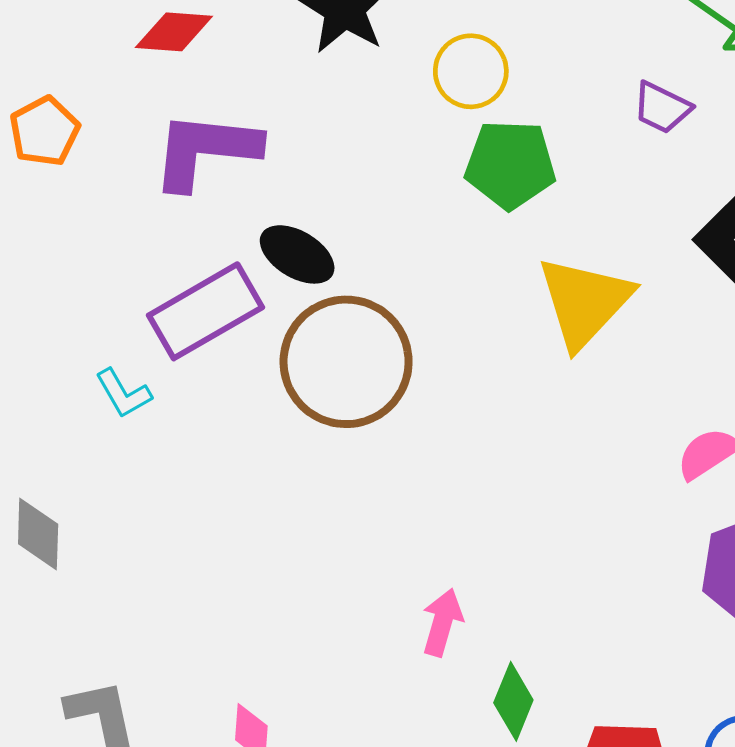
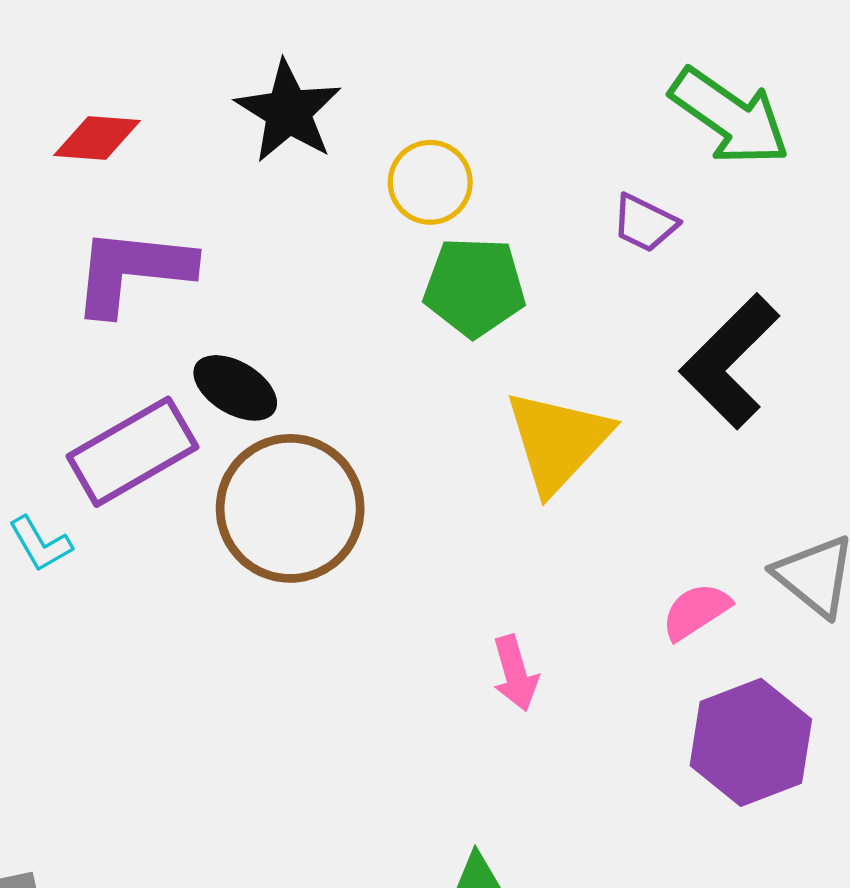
pink arrow: (442, 622) -> (515, 673), moved, turned 148

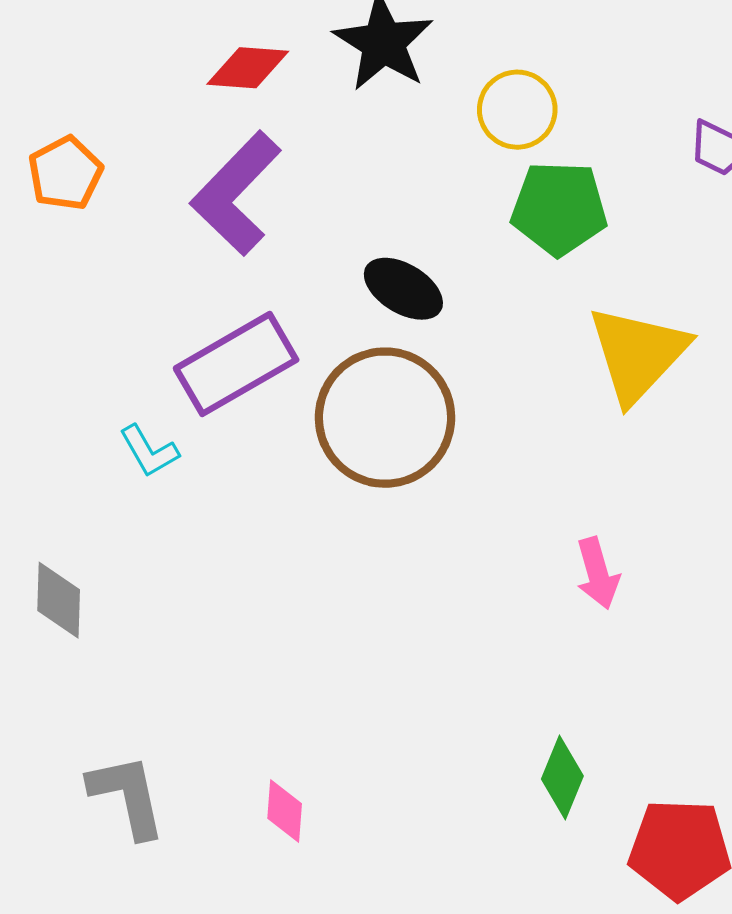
red diamond: (97, 138) -> (248, 68), moved
purple L-shape: (132, 271) -> (236, 193), turned -52
black ellipse: (235, 388) -> (403, 289), moved

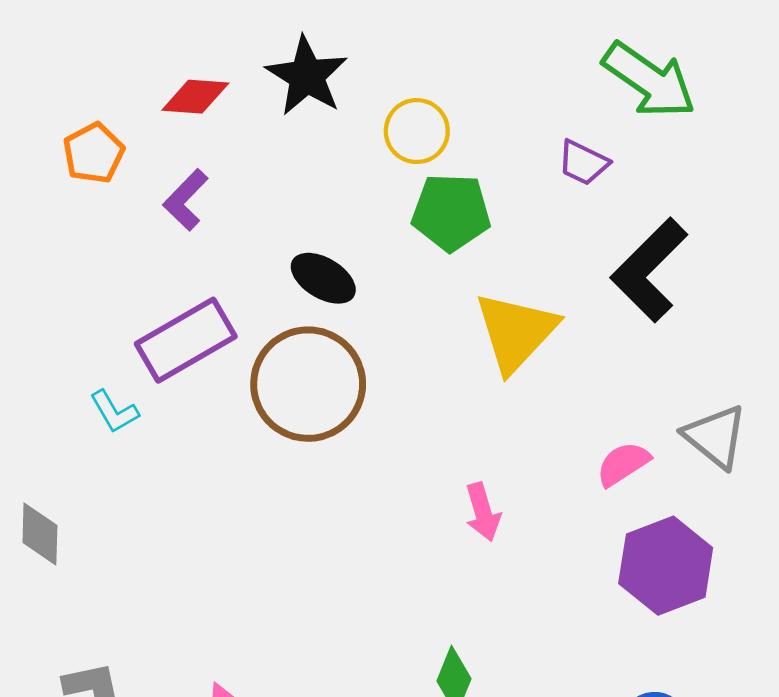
orange pentagon: (65, 173) -> (94, 153), moved
purple L-shape: (236, 193) -> (186, 200), size x0.6

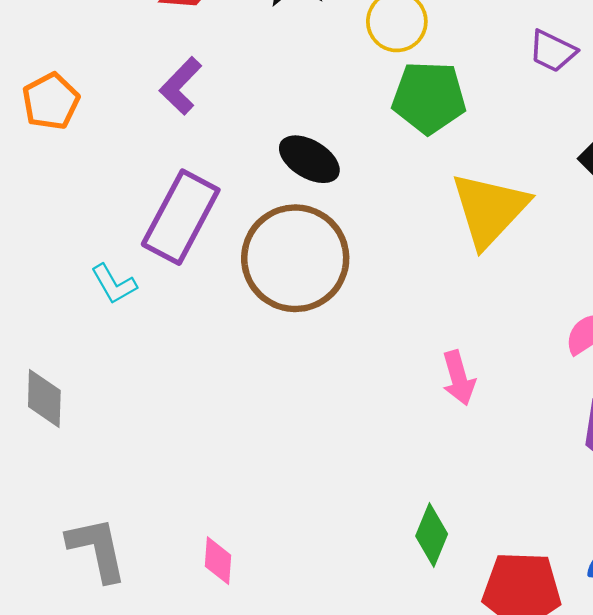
orange pentagon: (94, 153) -> (51, 101), moved
purple rectangle: (186, 340) -> (181, 217), turned -32

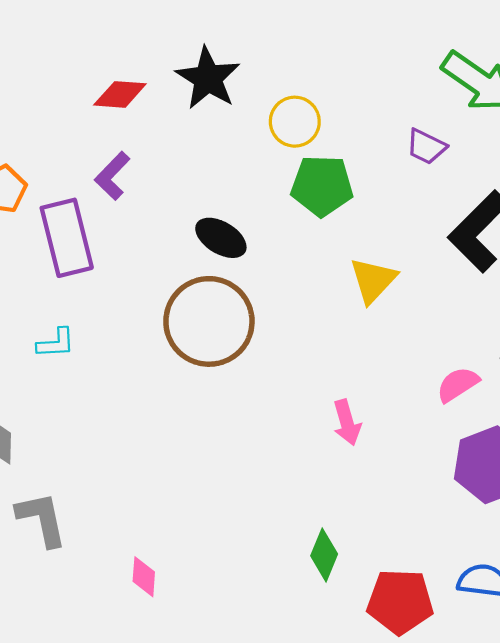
yellow triangle: (489, 209) -> (373, 280), size x0.7
purple rectangle: (181, 217) -> (67, 238), moved, turned -42
cyan L-shape: (114, 284) -> (56, 343), turned -63
gray L-shape: (97, 549) -> (42, 519), moved

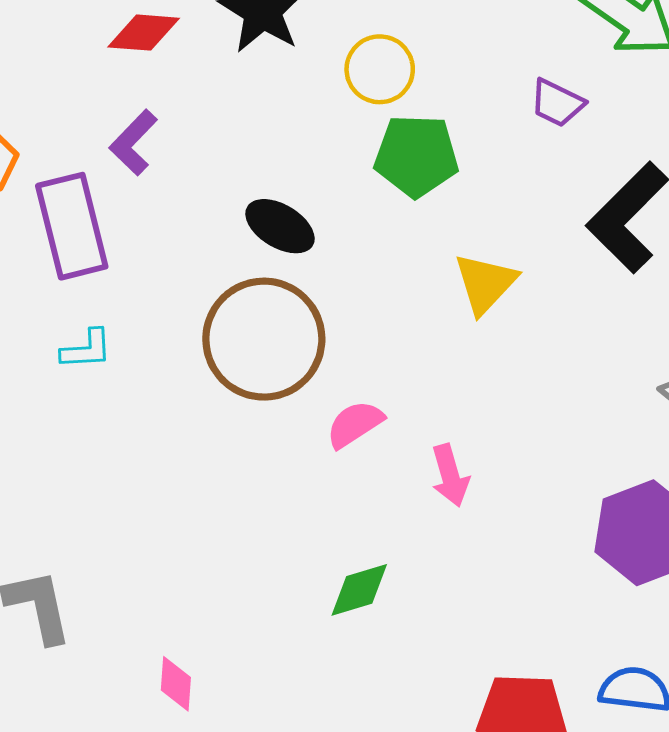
cyan L-shape: (56, 343) -> (86, 349), moved
pink semicircle: (458, 384) -> (355, 424), moved
green diamond: (324, 555) -> (359, 590), moved, turned 51

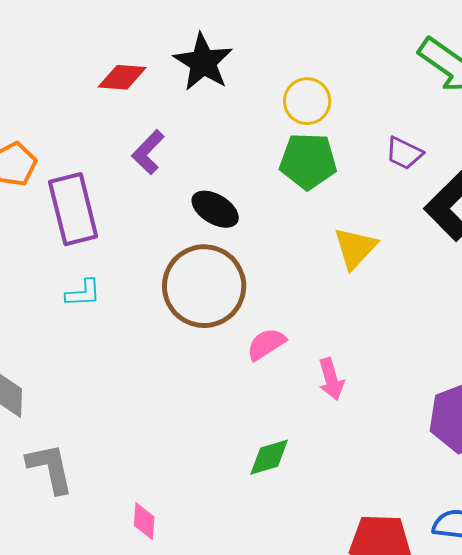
yellow circle: (380, 69) -> (307, 101), moved
purple trapezoid: (557, 103) -> (404, 153), moved
purple L-shape: (133, 143) -> (148, 152), moved

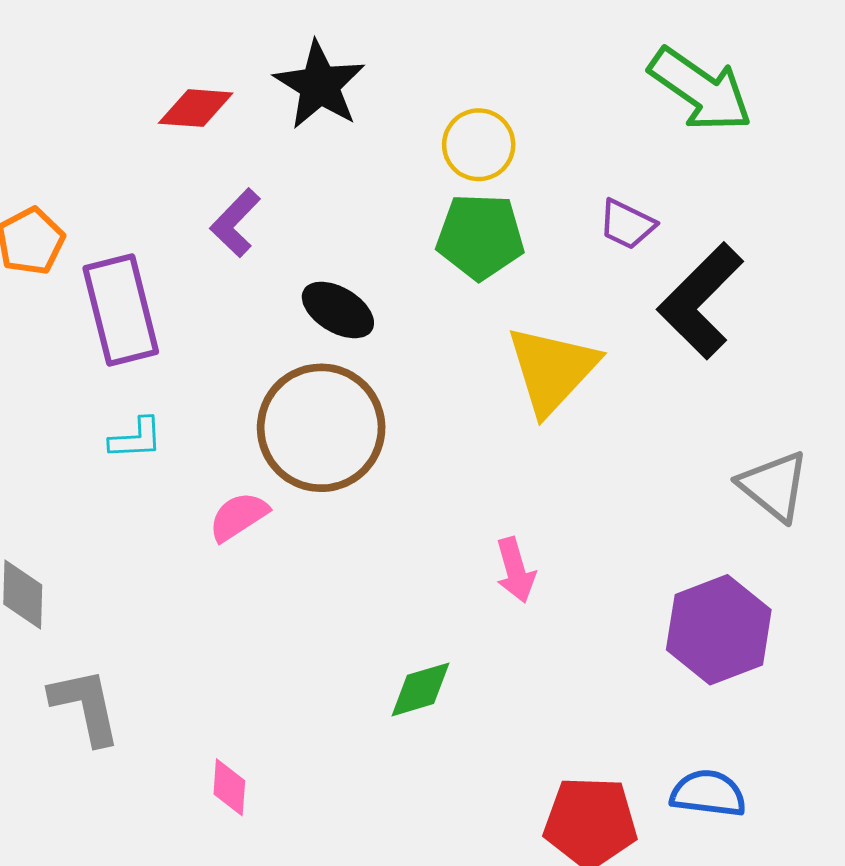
yellow triangle: (355, 248) -> (552, 370), size x1.4
pink semicircle: (266, 344) -> (238, 517), moved

